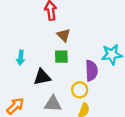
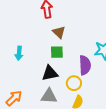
black triangle: (42, 77) -> (50, 73), moved

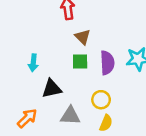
purple semicircle: (85, 65) -> (107, 63), moved
black triangle: (50, 73) -> (52, 89), moved

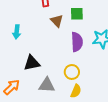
green square: (80, 61) -> (77, 14), moved
cyan arrow: (33, 63) -> (17, 32), moved

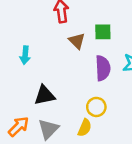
gray triangle: (47, 85) -> (48, 129), moved, turned -48
yellow semicircle: (76, 91) -> (85, 128), moved

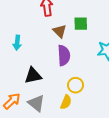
purple semicircle: (103, 68) -> (64, 55), moved
gray triangle: (48, 129) -> (36, 103), turned -36

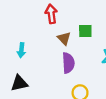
black triangle: (33, 76) -> (19, 83), moved

